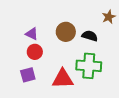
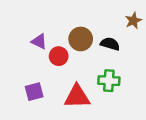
red circle: (35, 52) -> (59, 56), moved
green cross: (89, 66) -> (109, 81), size x0.7

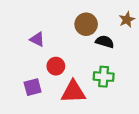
brown circle: (81, 39) -> (86, 24), moved
red circle: (59, 56) -> (56, 66), moved

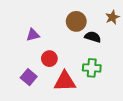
purple triangle: (37, 39) -> (33, 35), turned -40
purple square: (33, 87) -> (29, 77), turned -35

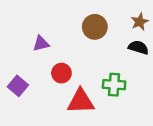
black semicircle: (93, 37) -> (138, 47), moved
purple square: (29, 77) -> (18, 86), moved

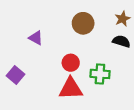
purple triangle: (41, 44) -> (36, 38), turned 42
red circle: (61, 73) -> (71, 63), moved

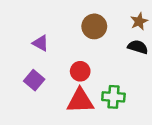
green cross: (100, 74) -> (113, 97), moved
purple square: (15, 75) -> (34, 80), moved

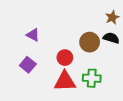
brown circle: (94, 26) -> (90, 42), moved

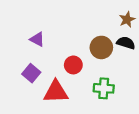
red triangle: (65, 81) -> (56, 92), moved

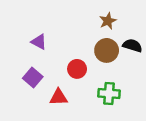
brown star: (127, 19) -> (108, 21), moved
red triangle: (56, 92) -> (59, 97), size x0.7

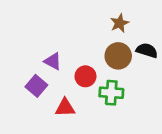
purple triangle: (39, 42) -> (53, 61), moved
green cross: (109, 94) -> (111, 93), moved

